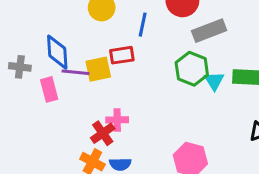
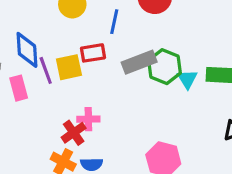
gray rectangle: (209, 31) -> (139, 62), moved
purple line: (75, 72) -> (46, 70), turned 64

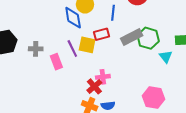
blue diamond: (27, 50) -> (73, 18), moved
yellow square: (69, 67) -> (87, 45), turned 30
cyan triangle: (187, 79) -> (166, 57), moved

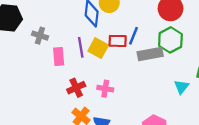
blue line: (113, 13) -> (133, 36), moved
green hexagon: (148, 38) -> (170, 40), moved
red cross: (94, 86) -> (76, 88), moved

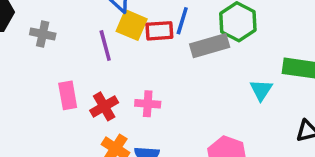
yellow square: (98, 48) -> (132, 25), moved
pink rectangle: (59, 56) -> (68, 95), moved

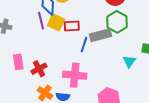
blue line: (182, 21) -> (84, 45), moved
purple line: (105, 46) -> (41, 21), moved
pink cross: (148, 104) -> (75, 75), moved, size x1.6

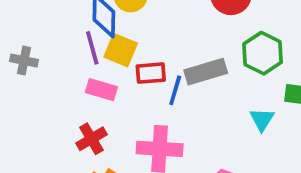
green hexagon: (117, 22) -> (263, 53), moved
red rectangle: (72, 26) -> (151, 73), moved
pink rectangle: (18, 62) -> (101, 90), moved, turned -63

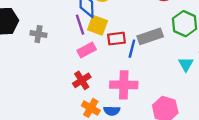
pink rectangle: (101, 90) -> (87, 50), turned -42

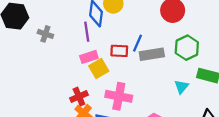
yellow square: (97, 25) -> (99, 69), moved, turned 30
blue line: (132, 49) -> (137, 43), moved
red cross: (82, 80) -> (79, 97), moved

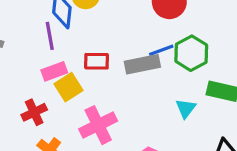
blue line: (137, 43) -> (161, 50), moved, turned 48
pink cross: (119, 96) -> (98, 125), turned -35
red cross: (79, 97) -> (34, 112), moved

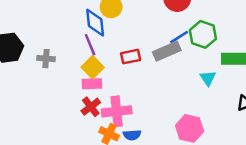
pink rectangle: (54, 71) -> (92, 84), moved, turned 30
yellow square: (69, 87) -> (93, 67), moved
pink cross: (98, 125) -> (117, 111), moved, turned 32

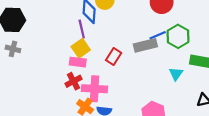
red rectangle: (131, 57) -> (114, 57), moved, turned -56
gray cross: (46, 59) -> (13, 49), moved

